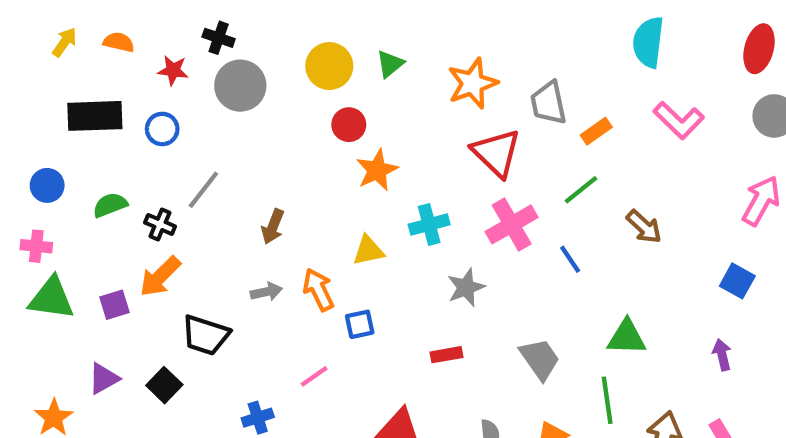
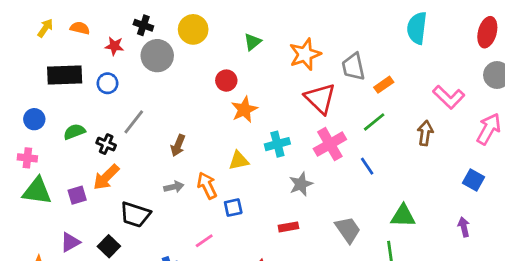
yellow circle: (329, 66) -> (193, 29), moved
pink L-shape: (679, 120) -> (449, 97), moved
brown arrow: (644, 227) -> (425, 133), moved, turned -125

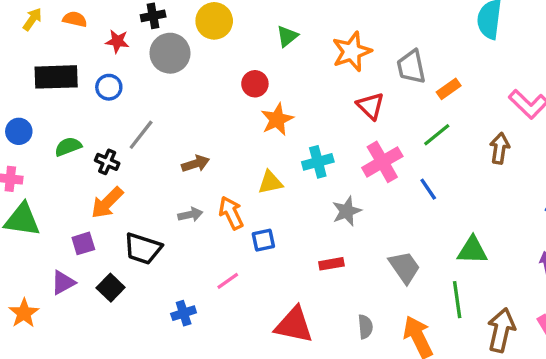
black cross: (143, 25) -> (153, 16), turned -30
red triangle: (320, 98) -> (370, 106), size x0.7
brown arrow: (178, 145) -> (195, 164), turned -130
purple square: (77, 195) -> (83, 243), moved

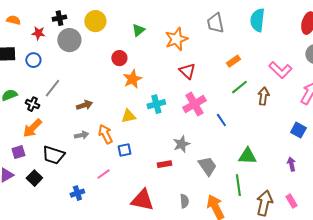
gray trapezoid: (411, 67) -> (215, 23), moved
green line: (437, 135) -> (239, 87), moved
gray star: (347, 211) -> (181, 144), moved

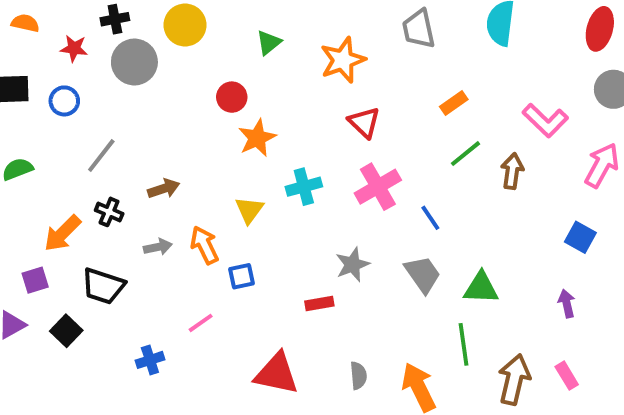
black cross: (32, 104) -> (109, 212), moved
yellow triangle: (128, 116) -> (249, 210), turned -42
gray trapezoid: (207, 166) -> (423, 274), moved

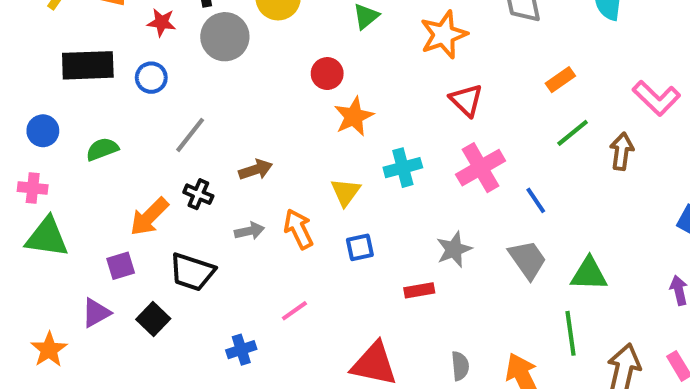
blue square: (242, 276) -> (360, 247), moved

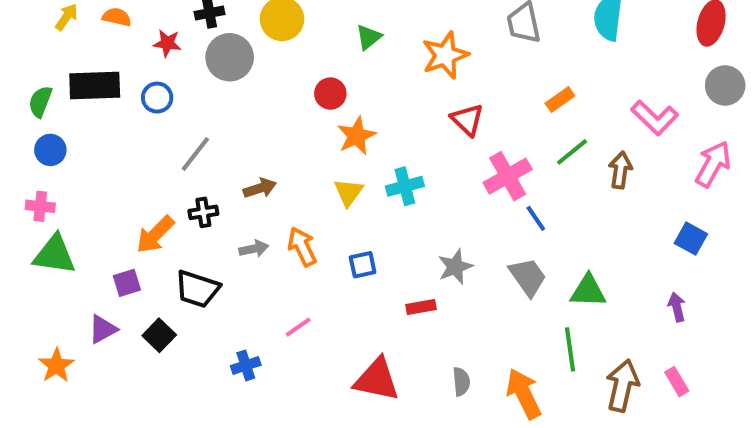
green semicircle: (102, 149) -> (40, 102), moved, turned -48
pink cross: (481, 168) -> (508, 176), moved
yellow triangle: (346, 192) -> (348, 192), moved
black cross: (198, 194) -> (203, 212), turned -32

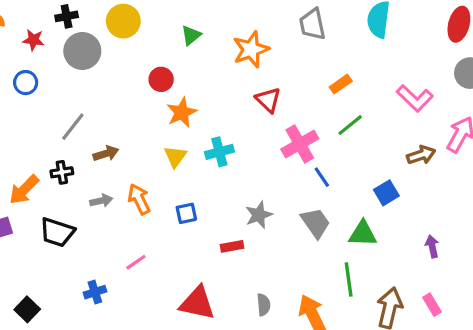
gray line: (195, 154) -> (73, 127), moved
brown arrow: (620, 170) -> (421, 155), moved, turned 64
blue square: (691, 239) -> (386, 193), moved, turned 30
black square: (159, 335) -> (27, 309), moved

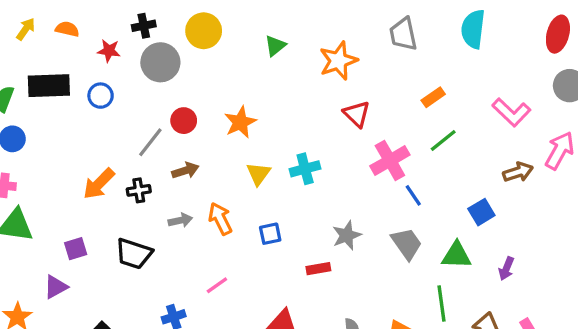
red circle: (161, 79) -> (184, 121), moved
orange star: (182, 112) -> (240, 122), moved
orange arrow: (24, 190) -> (99, 184), moved
purple arrow: (432, 246) -> (506, 269), moved, turned -145

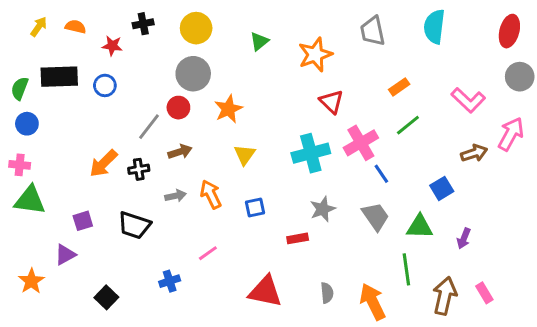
gray circle: (160, 62) -> (193, 74), moved
cyan cross: (305, 169) -> (311, 153), moved, size x1.4

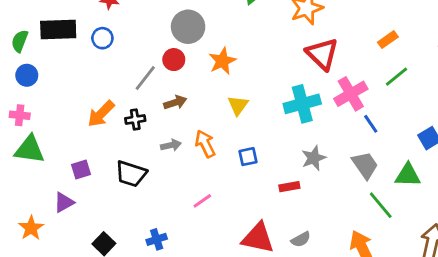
red triangle: (331, 102) -> (322, 54), size x1.4
green line: (406, 269) -> (381, 205), moved, turned -32
blue cross: (170, 281) -> (157, 239), moved
gray semicircle: (327, 293) -> (301, 239), moved, turned 66

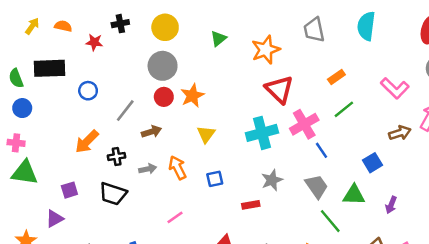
blue circle: (102, 38) -> (88, 91), moved
green semicircle: (20, 41) -> (16, 78), turned -42
red circle: (174, 60) -> (164, 97), moved
black cross: (135, 120) -> (117, 156), moved

